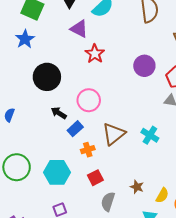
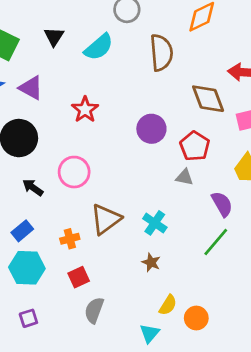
purple triangle: (79, 29) -> (31, 88), moved
blue rectangle: (75, 129) -> (22, 231), moved
brown star: (137, 187) -> (151, 262), moved

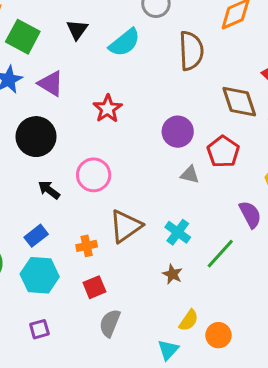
gray triangle: (184, 177) -> (190, 175), moved
green line: (216, 242) -> (220, 254), moved

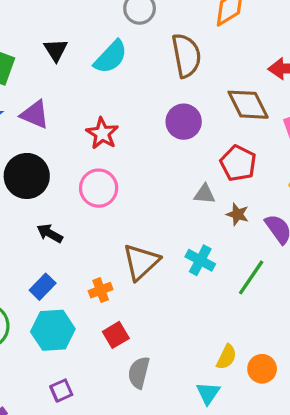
purple circle: (178, 132) -> (184, 122), moved
pink circle: (94, 175) -> (99, 188), moved
brown star: (172, 274) -> (238, 214), moved

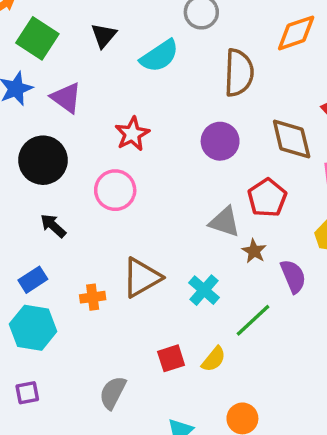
gray triangle: (205, 194) -> (224, 222), size x1.4
red square: (116, 335) -> (171, 358), moved
yellow semicircle: (226, 357) -> (214, 359), moved

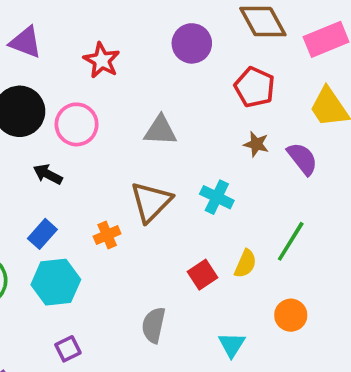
pink circle: (115, 190) -> (77, 124), moved
gray triangle: (224, 222) -> (160, 130), moved
green line: (253, 320) -> (291, 241), moved

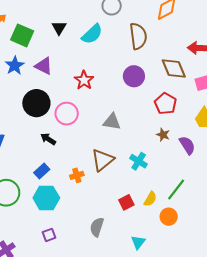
orange circle: (291, 315) -> (169, 217), moved

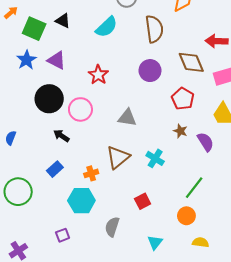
black triangle: (59, 28) -> (63, 21), moved, turned -35
cyan hexagon: (46, 198) -> (81, 201), moved
yellow semicircle: (150, 199) -> (201, 242), moved, turned -112

